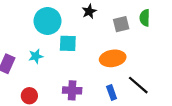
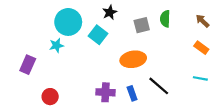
cyan square: (68, 43) -> (98, 35), moved, turned 36
cyan star: (36, 56) -> (56, 45), moved
purple cross: (72, 90) -> (105, 92), moved

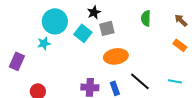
gray square: (142, 25) -> (107, 28), moved
cyan line: (200, 78) -> (175, 81), moved

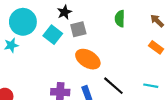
orange ellipse: (116, 56) -> (88, 59), turned 40

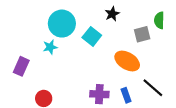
black star: (64, 12) -> (112, 14), moved
gray square: (78, 29) -> (142, 34), moved

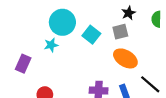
black star: (112, 14) -> (129, 13), moved
gray square: (142, 34) -> (120, 32), moved

